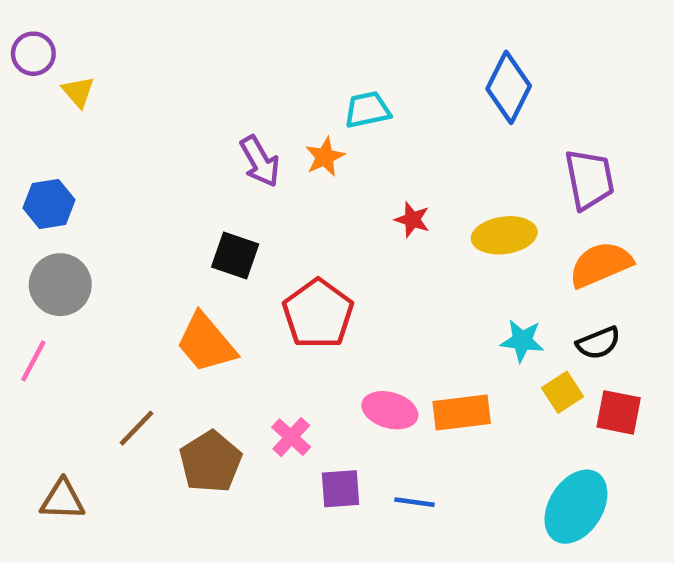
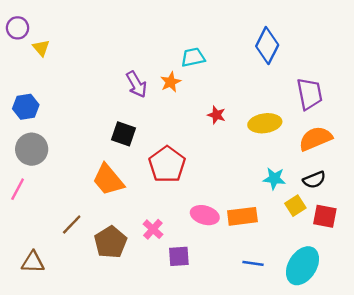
blue line: (415, 502) -> (253, 263), moved

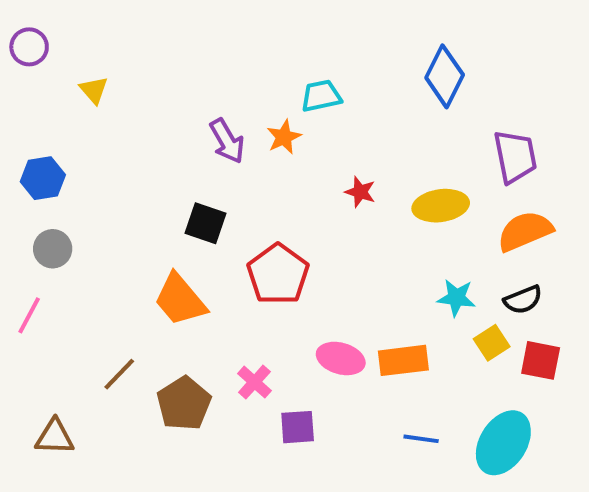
yellow triangle: (41, 48) -> (94, 90), moved
gray circle: (32, 149) -> (53, 249), size x0.7

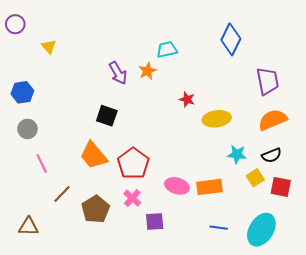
yellow ellipse: (441, 206) -> (217, 119), moved
red pentagon: (278, 274) -> (133, 164), moved
pink line: (29, 315) -> (42, 164), moved, turned -54

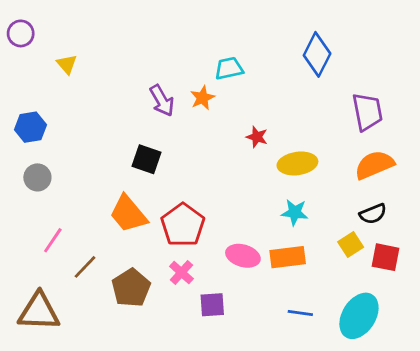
cyan star: (237, 154) -> (295, 212), moved
pink line: (42, 164) -> (53, 240), moved, turned 60
brown triangle: (28, 227) -> (39, 312), size x1.5

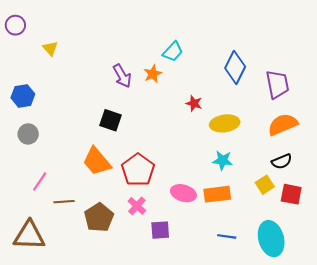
blue diamond: (317, 54) -> (235, 67), moved
cyan trapezoid: (229, 68) -> (173, 52), turned 145
brown line: (85, 267) -> (64, 202), turned 42
cyan ellipse: (359, 316) -> (271, 239), turned -48

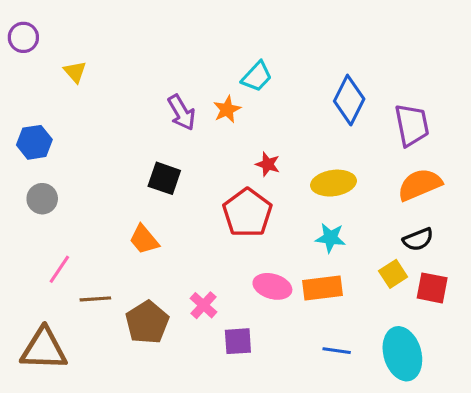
red star: (194, 103) -> (268, 164), moved
orange trapezoid: (97, 161) -> (144, 239), size x0.7
red pentagon: (138, 170) -> (247, 213), moved

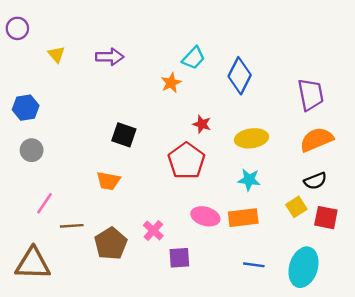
blue diamond: (349, 100) -> (240, 76), moved
purple arrow: (182, 113) -> (110, 57), moved, turned -60
orange trapezoid: (144, 239) -> (108, 181), turned -40
cyan ellipse: (402, 354) -> (303, 267), turned 33

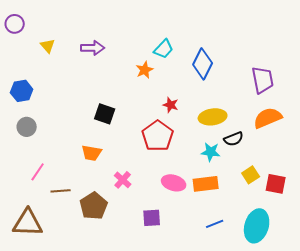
black semicircle: (315, 181) -> (234, 139), moved
pink cross: (153, 231) -> (123, 180), moved
blue line: (254, 265) -> (215, 224), turned -30

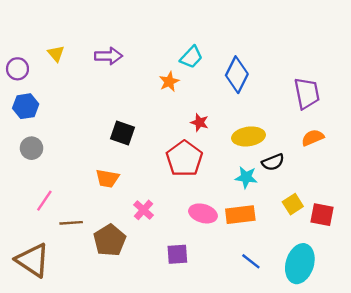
purple circle: (15, 24) -> (17, 69), moved
orange semicircle: (268, 118) -> (313, 138), size x0.7
brown triangle: (28, 223) -> (33, 260), turned 32
blue line: (215, 224) -> (251, 261), turned 60

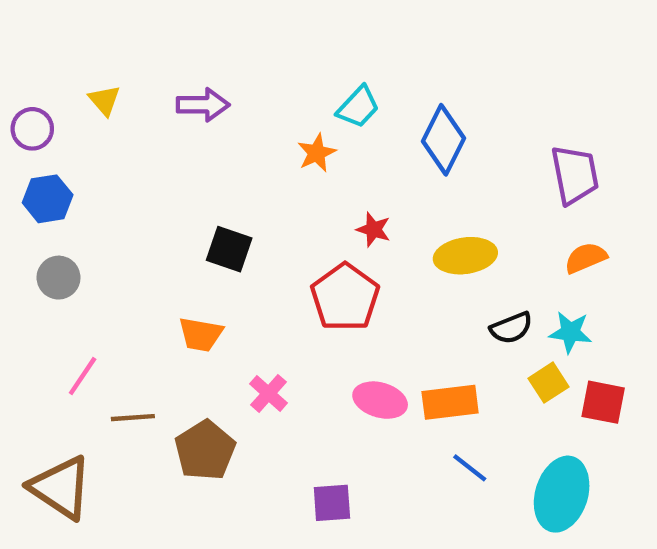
black semicircle: (273, 162) -> (511, 328), moved
cyan star: (246, 177) -> (570, 332), moved
purple square: (177, 254) -> (332, 503), moved
blue line: (251, 261) -> (470, 468), moved

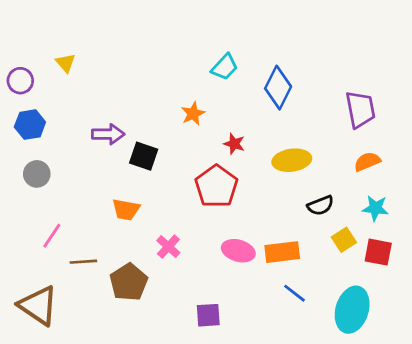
purple arrow: (203, 105) -> (108, 134), moved
orange star: (317, 153) -> (193, 114), moved
cyan star: (570, 332) -> (375, 208), moved

